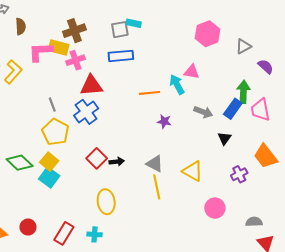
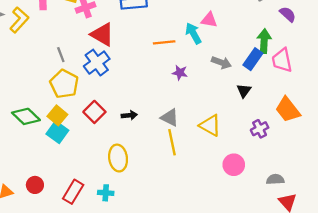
red triangle: (91, 86) -> (102, 34), turned 35
red square: (97, 158) -> (94, 112), moved

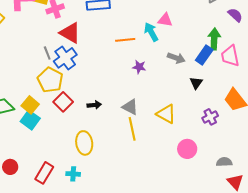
gray line: (61, 55) -> (47, 53), moved
yellow pentagon: (64, 84) -> (50, 80), moved

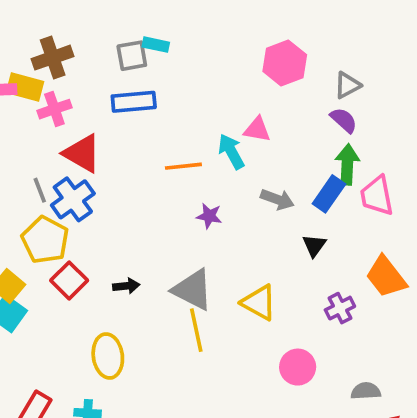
purple semicircle: (235, 15) -> (344, 120), moved
gray triangle: (130, 107) -> (193, 290), size x1.4

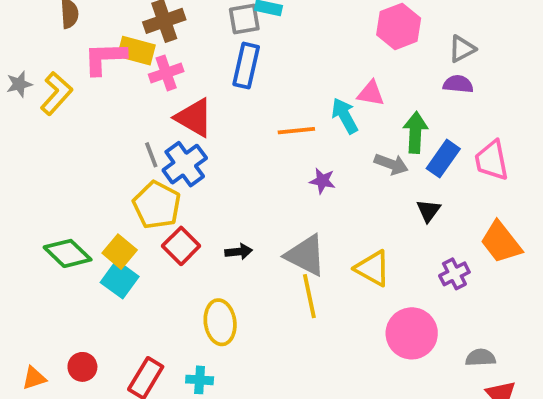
blue rectangle: (134, 102) -> (246, 66), turned -72
purple semicircle: (344, 120) -> (458, 84), turned -36
green arrow: (347, 164) -> (415, 132), moved
pink circle: (298, 367) -> (412, 333), size x1.4

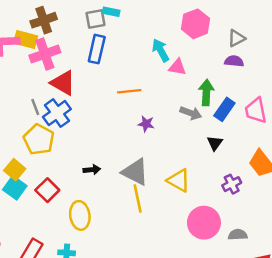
pink cross: (166, 73) -> (45, 54), size x1.4
cyan arrow: (345, 116) -> (161, 50), moved
red square: (181, 246) -> (47, 190), moved
gray semicircle: (480, 358) -> (238, 235), moved

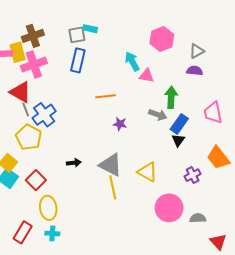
yellow rectangle: (26, 39) -> (17, 52), turned 60
red triangle: (63, 83) -> (21, 92), moved
blue rectangle: (224, 109) -> (179, 124), moved
yellow ellipse: (80, 215) -> (48, 208), moved

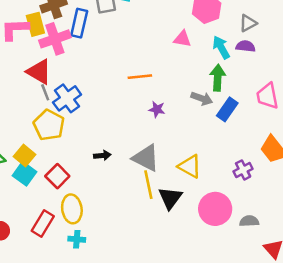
blue rectangle: (78, 60) -> (79, 23), moved
cyan arrow: (132, 61) -> (221, 47), moved
pink triangle: (147, 76) -> (182, 39), moved
black triangle: (178, 140) -> (170, 198), moved, size x1.5
red rectangle: (23, 232) -> (43, 223), moved

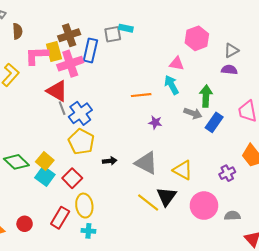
cyan arrow: (221, 47) -> (172, 85), moved
yellow pentagon: (49, 125) -> (81, 142), moved
yellow line: (148, 185) -> (148, 202), moved, turned -40

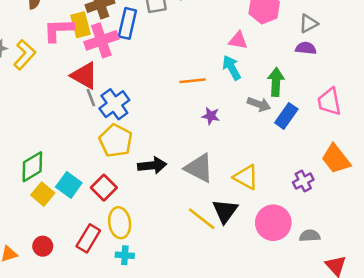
yellow square: (45, 161) -> (43, 194), moved
black arrow: (110, 161) -> (152, 165), size x1.5
green diamond: (16, 162) -> (32, 167), turned -75

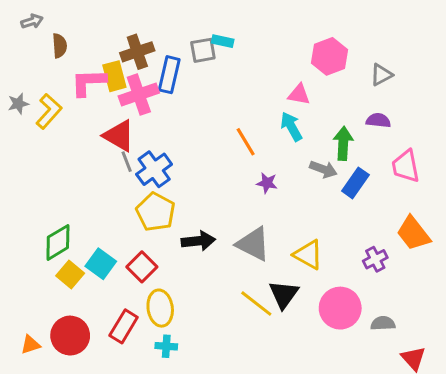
purple semicircle: (306, 48) -> (378, 120), moved
orange line: (193, 81) -> (246, 142), turned 65
red circle: (43, 246) -> (70, 336), size x1.6

